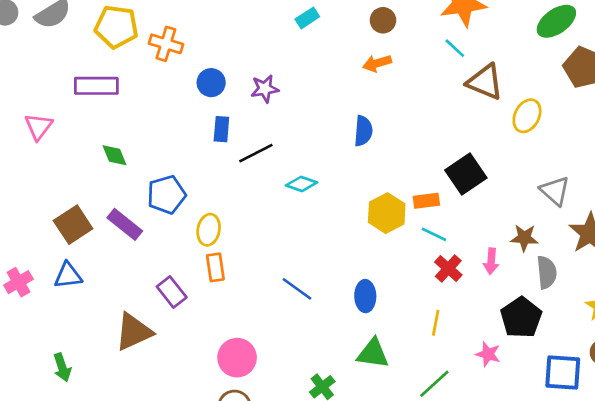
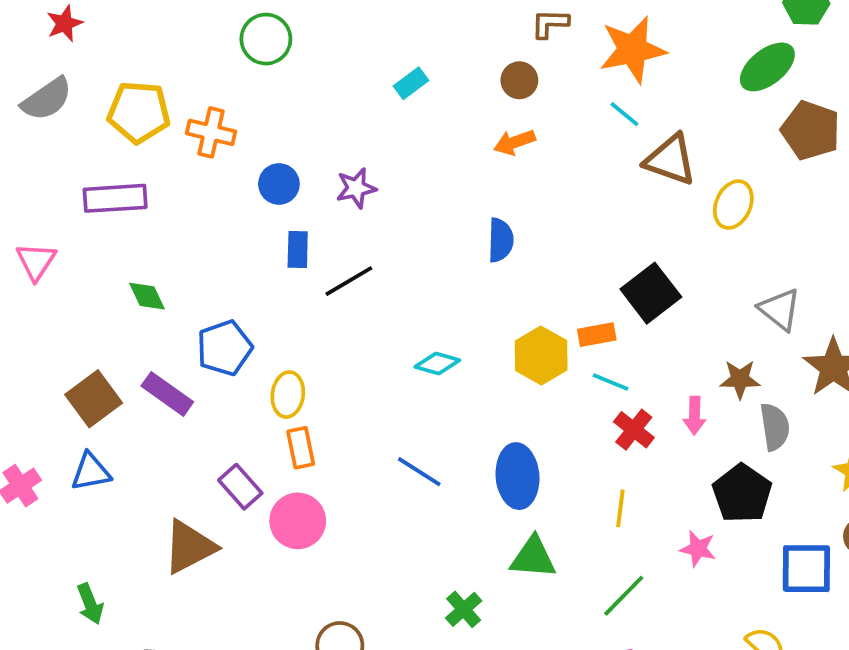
cyan diamond: (302, 184) -> (437, 364), moved
blue ellipse: (365, 296) -> (517, 476), size x1.4
pink circle: (237, 358) -> (298, 521), moved

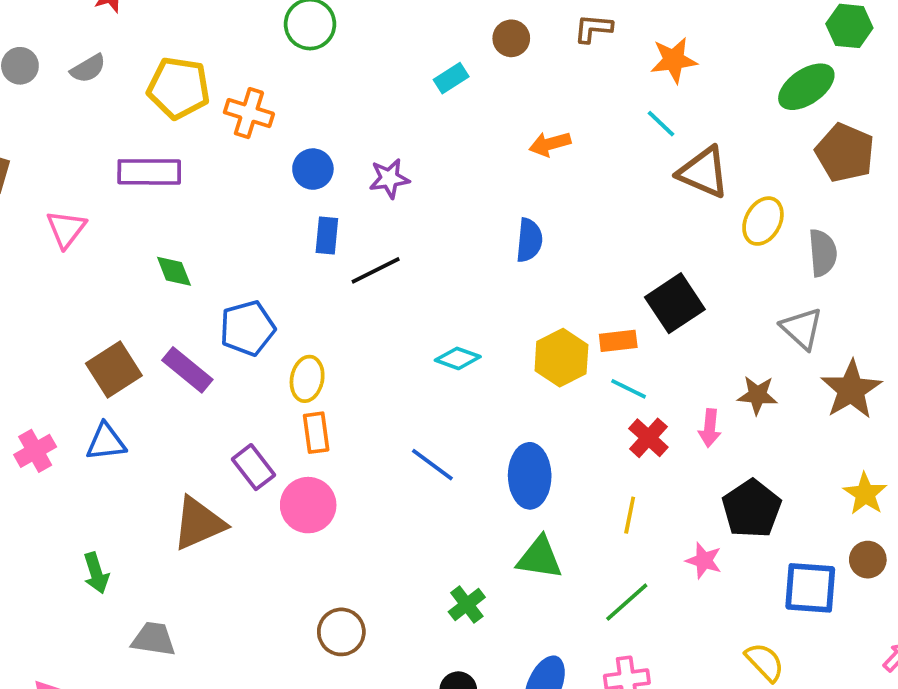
orange star: (633, 50) -> (674, 60), size x0.7
brown circle: (519, 80) -> (511, 38), moved
gray semicircle: (47, 99) -> (88, 69), size x0.7
gray semicircle: (775, 427) -> (823, 253), moved

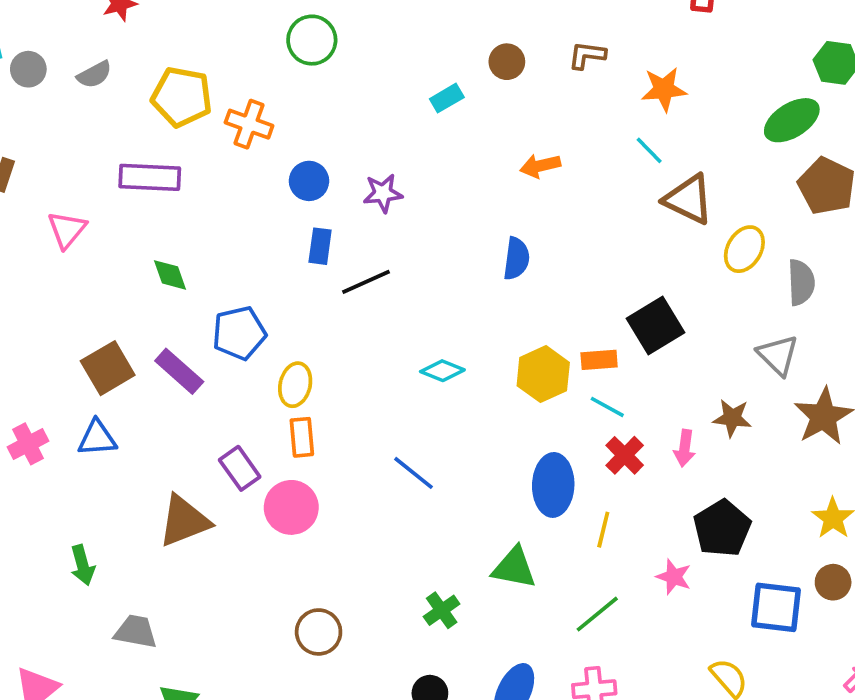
blue ellipse: (530, 476) -> (553, 485), moved

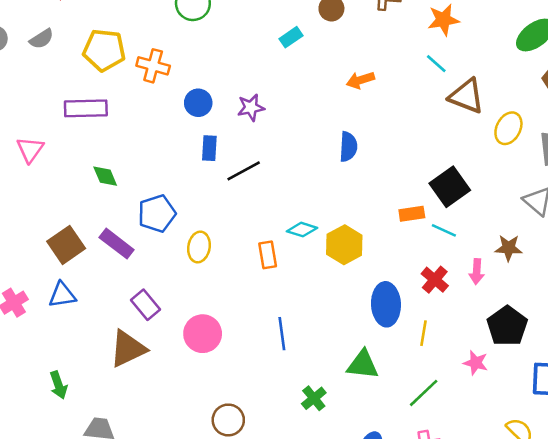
yellow hexagon: (543, 374) -> (344, 245), moved
cyan line: (607, 407) -> (444, 230), moved
orange rectangle: (302, 437) -> (268, 255), moved
purple rectangle: (240, 468) -> (145, 305), moved
blue line: (414, 473) -> (282, 334), moved, turned 48

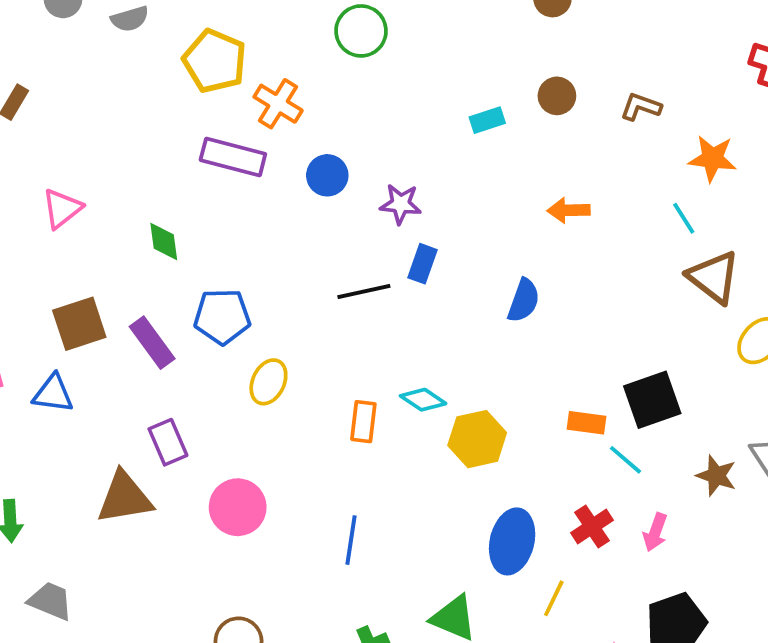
purple rectangle: (86, 108) -> (233, 157), moved
blue rectangle: (209, 148) -> (423, 264), moved
pink triangle: (30, 150) -> (62, 208), moved
brown star: (509, 248) -> (716, 476), moved

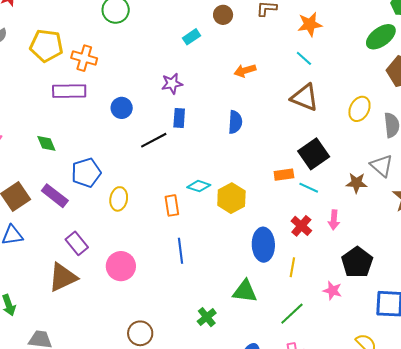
blue circle: (327, 175) -> (122, 108), moved
purple star: (401, 204) -> (172, 84), moved
brown triangle: (714, 277) -> (305, 97), moved
blue line: (351, 540) -> (180, 251), moved

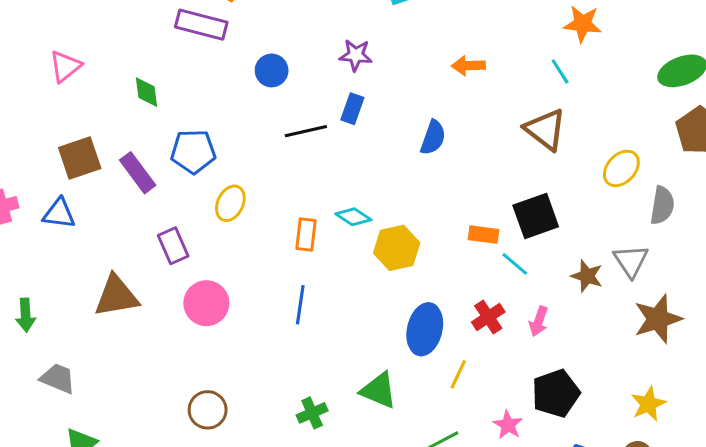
purple rectangle: (77, 243) -> (173, 246), moved

